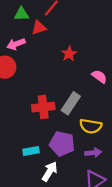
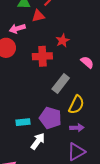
red cross: (43, 107) -> (42, 56), moved
yellow semicircle: (91, 126) -> (76, 105), turned -78

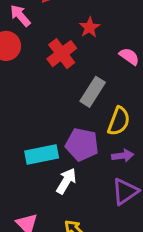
pink arrow: (17, 29) -> (20, 16), turned 70
red cross: (42, 56) -> (62, 54), turned -30
cyan rectangle: (23, 122) -> (42, 155), size x1.5

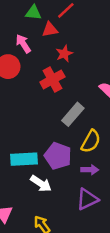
red star: (90, 27) -> (64, 54), moved
white arrow: (66, 181) -> (41, 184), turned 85

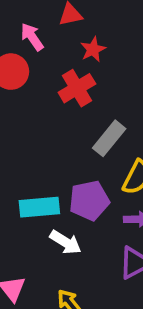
purple pentagon: (58, 156) -> (89, 200), turned -30

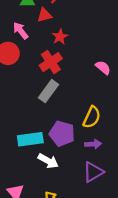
gray rectangle: (109, 138) -> (49, 91), moved
purple pentagon: (89, 200) -> (62, 134), turned 30

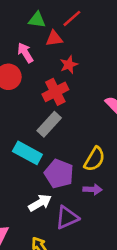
cyan rectangle: (30, 139) -> (27, 153), moved, turned 30
white arrow: (48, 161) -> (40, 203), turned -66
purple triangle: (93, 172) -> (67, 218), moved

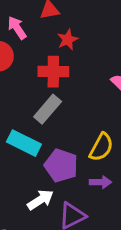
red cross: (55, 92) -> (53, 72), turned 30

